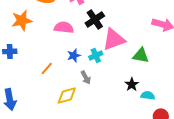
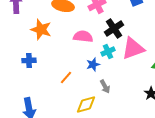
orange star: (22, 20) -> (41, 29), turned 30
cyan cross: (96, 55) -> (108, 51), moved

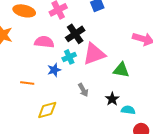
orange line: (66, 77) -> (27, 83), turned 56
gray arrow: (105, 86) -> (83, 90), moved

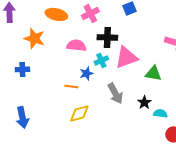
black cross: (75, 34) -> (107, 37), turned 36
orange line: (27, 83) -> (71, 86), moved
gray arrow: (83, 90) -> (115, 93), size x1.5

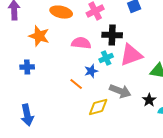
orange line: (71, 86) -> (76, 84), turned 32
gray arrow: (115, 93) -> (120, 91), turned -40
yellow diamond: (79, 113) -> (98, 107), moved

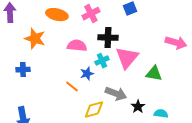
pink triangle: (131, 55) -> (127, 58), turned -30
black star: (149, 100) -> (138, 107), moved

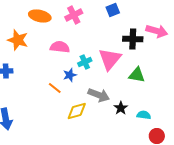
black cross: (108, 38) -> (133, 39), moved
pink arrow: (176, 43) -> (157, 31), moved

